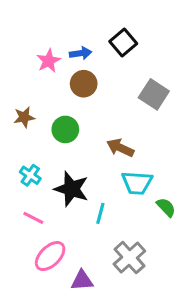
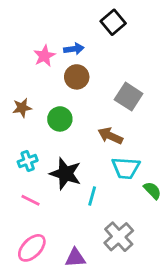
black square: (123, 43) -> (113, 22), moved
gray square: (154, 94) -> (129, 97), moved
cyan cross: (30, 175) -> (28, 161), turned 36
pink ellipse: (50, 256) -> (32, 248), moved

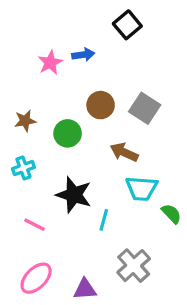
brown circle: (77, 77) -> (101, 105), moved
cyan cross: (28, 161) -> (23, 168), moved

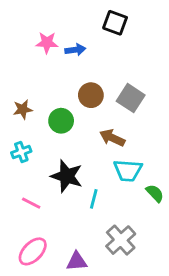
black square: (127, 25) -> (115, 23), turned -30
pink star: (50, 63) -> (47, 43), moved, turned 30

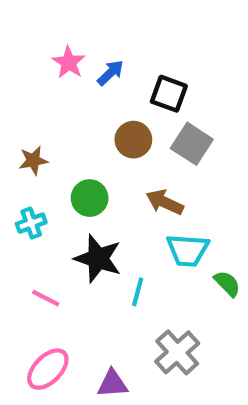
black square: (115, 23) -> (169, 94), moved
pink star: (47, 43) -> (69, 62), turned 30
blue arrow: (75, 50) -> (110, 73), turned -36
green circle: (61, 121) -> (90, 198), moved

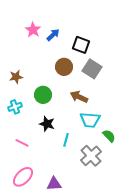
black star: (98, 259) -> (47, 124), size x0.7
gray cross: (177, 352) -> (91, 156), moved

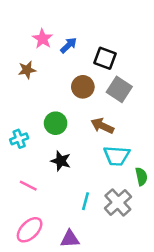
brown star: (16, 77) -> (27, 70), moved
green semicircle: (109, 136) -> (141, 176), turned 32
cyan line: (66, 140) -> (85, 201), moved

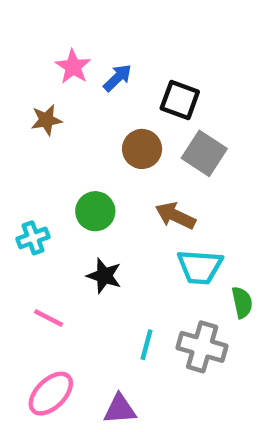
gray cross: (118, 202) -> (202, 347), turned -32

